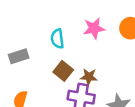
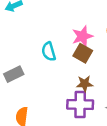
brown square: (63, 71) -> (83, 53), moved

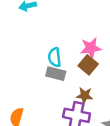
gray rectangle: (14, 74) -> (56, 74), moved, turned 30

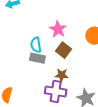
pink star: (91, 48) -> (58, 29), moved, turned -30

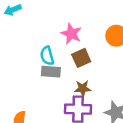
brown square: (63, 50) -> (81, 58), turned 35

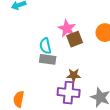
brown square: (81, 58) -> (75, 39), moved

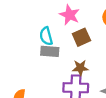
brown square: (75, 39) -> (81, 37), moved

